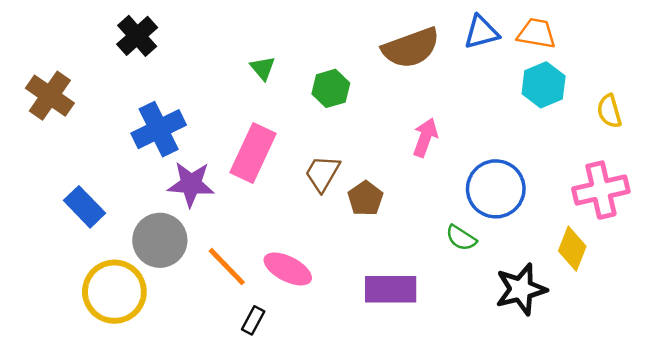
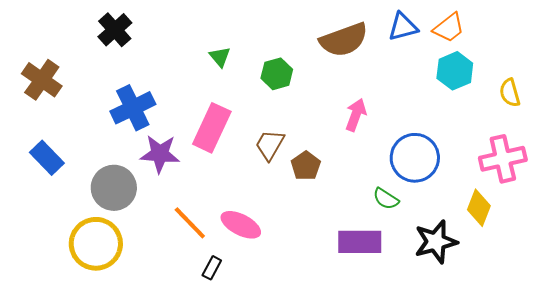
orange trapezoid: (536, 33) -> (449, 28), turned 132
blue rectangle: (85, 207) -> (47, 158), moved
gray circle: (160, 240) -> (114, 188), moved
purple rectangle: (391, 289) -> (360, 242), moved

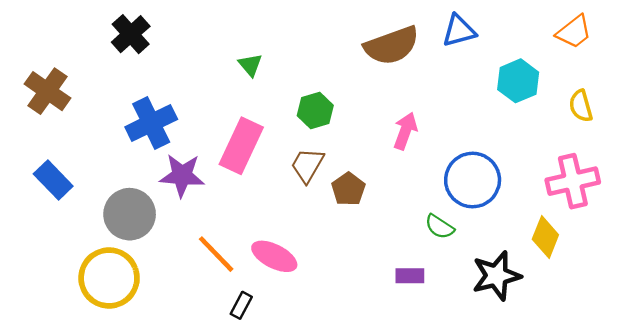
orange trapezoid: (449, 28) -> (574, 32), moved
green hexagon: (277, 74) -> (315, 110), moved
purple rectangle: (360, 242) -> (410, 276), size x0.6

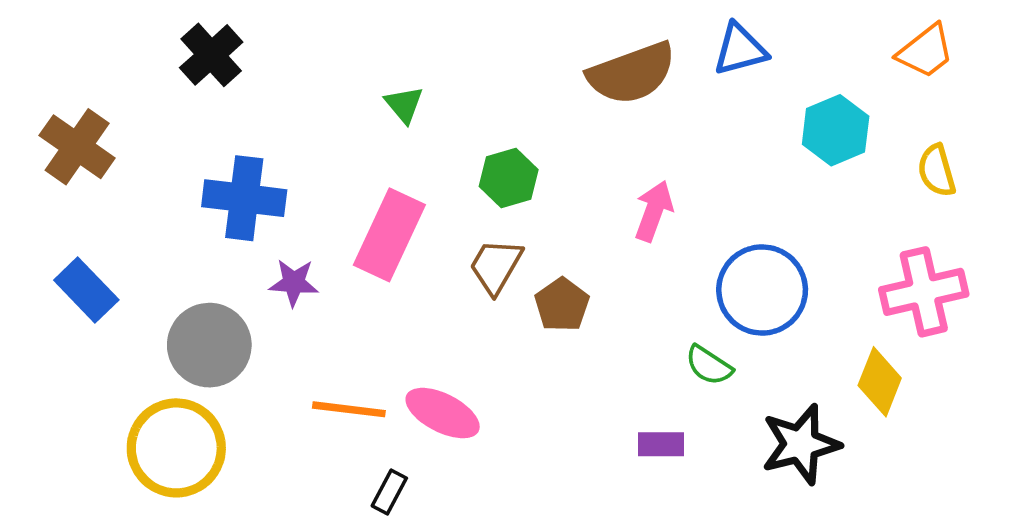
blue cross: (151, 123) -> (244, 198), turned 33
purple star: (182, 175) -> (294, 283), size x0.7
orange line: (216, 254) -> (349, 409), turned -39

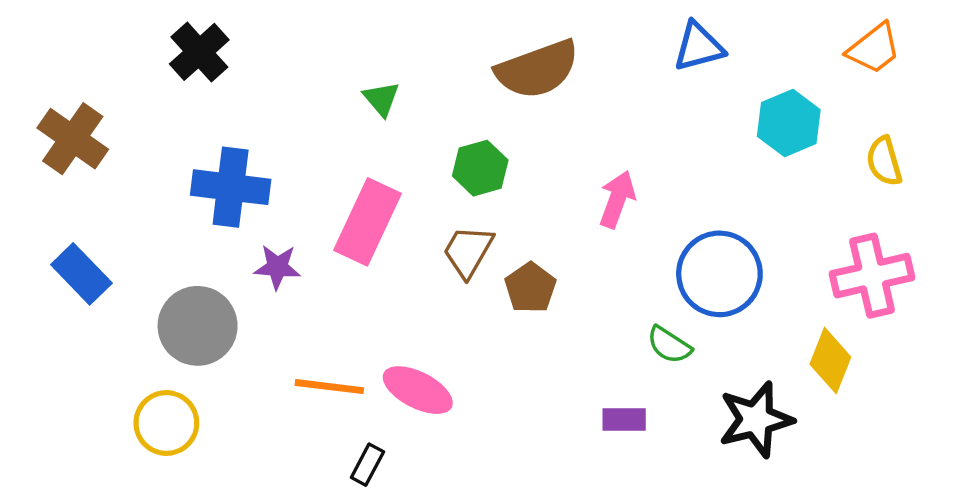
brown semicircle: (632, 73) -> (537, 69), moved
yellow circle: (176, 448) -> (166, 423), size x0.7

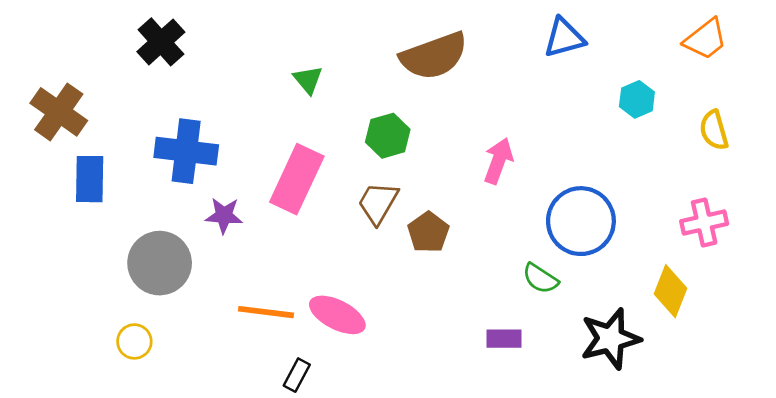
cyan hexagon: (789, 123) -> (637, 99), size x0.7
blue rectangle: (81, 274) -> (90, 179), moved, turned 45
pink cross: (872, 276) -> (704, 223), size x0.7
yellow circle: (166, 423) -> (134, 341), size x0.7

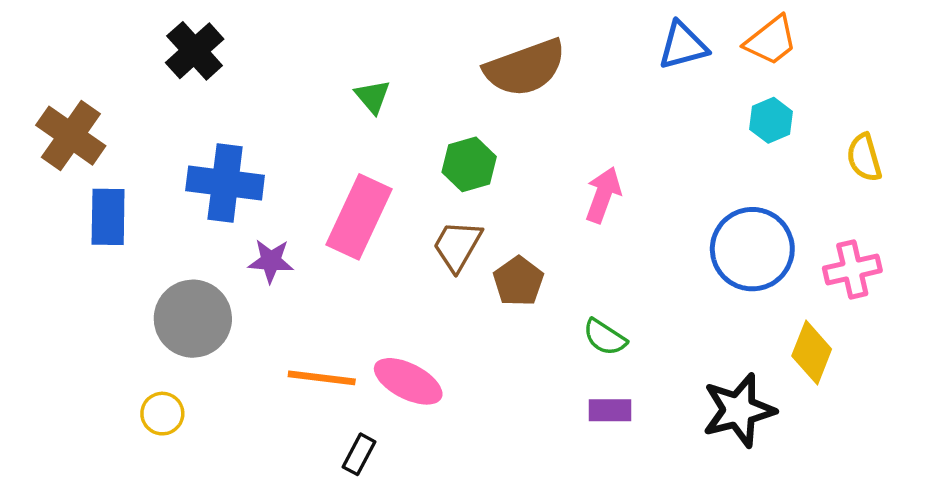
orange trapezoid: (706, 39) -> (771, 41), moved
blue circle: (581, 221) -> (752, 249), moved
green semicircle: (540, 278) -> (605, 337), moved

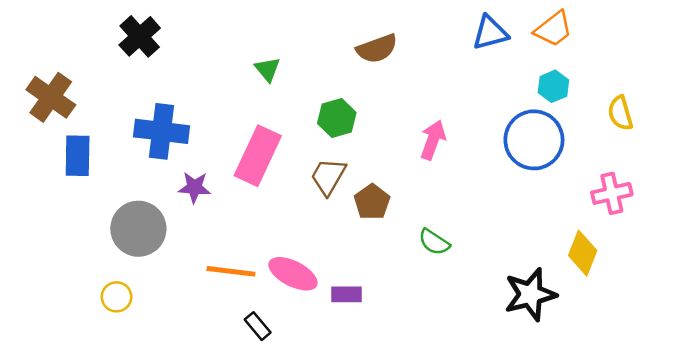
brown semicircle: (525, 68) -> (377, 49), size x0.7
blue circle: (752, 249) -> (534, 140), moved
purple rectangle: (610, 410) -> (347, 294), moved
black rectangle: (359, 454) -> (258, 326), turned -68

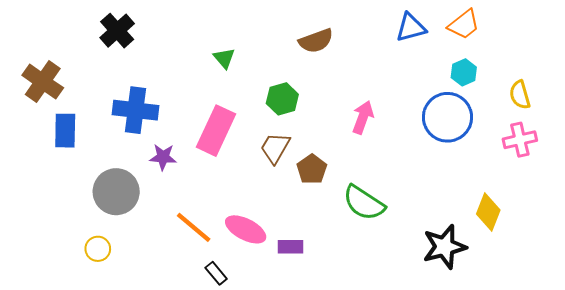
pink cross: (612, 193) -> (520, 140), moved
green semicircle: (434, 242) -> (364, 203), size x1.6
orange line: (231, 271) -> (194, 227), turned 33

